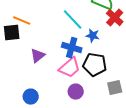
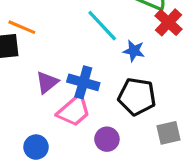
blue cross: (72, 48) -> (83, 82), moved
pink trapezoid: (70, 68) -> (74, 111), moved

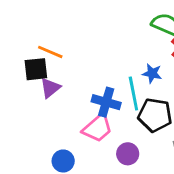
cyan line: (102, 26) -> (133, 94), moved, turned 32
purple triangle: (47, 82) -> (50, 88), moved

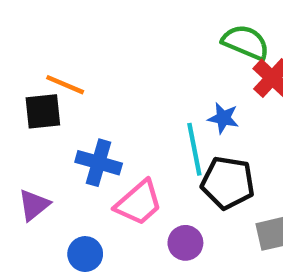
purple triangle: (50, 88) -> (34, 205), moved
blue cross: (106, 102) -> (99, 163), moved

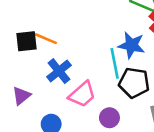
orange line: (65, 85) -> (46, 39), moved
blue star: (223, 118) -> (131, 45), size x1.5
blue cross: (99, 163) -> (59, 71), turned 35

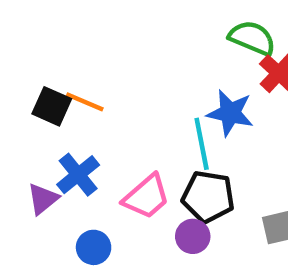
black square: (27, 41) -> (52, 106), turned 30
blue cross: (59, 71) -> (78, 175), moved
black pentagon: (134, 83) -> (208, 197), moved

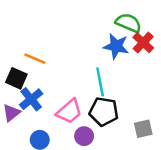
black square: (52, 106) -> (16, 78), moved
blue star: (230, 113) -> (116, 46), moved
purple circle: (193, 236) -> (84, 136), moved

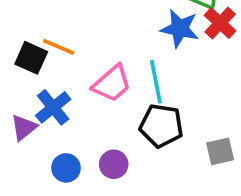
black square: (16, 78) -> (31, 58), moved
pink trapezoid: (69, 112) -> (112, 84), moved
purple circle: (84, 136) -> (114, 164), moved

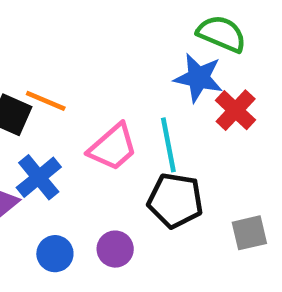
red cross: (220, 23) -> (236, 110), moved

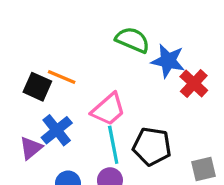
green semicircle: (222, 34) -> (133, 40), moved
cyan line: (168, 145) -> (113, 145), moved

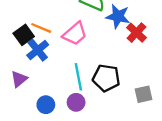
black square: (37, 87) -> (24, 35), turned 30
pink trapezoid: (108, 109) -> (75, 34), moved
blue cross: (57, 130) -> (38, 50), moved

